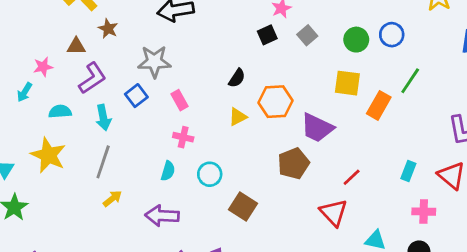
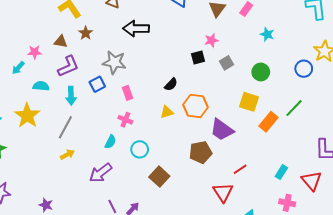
blue circle: (392, 35) -> (304, 69), moved
purple arrow: (162, 216) -> (101, 173), turned -50

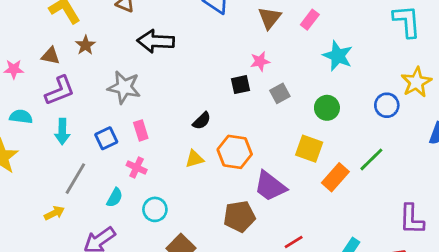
cyan star: (267, 34) -> (338, 56), size x1.5
blue square: (97, 84) -> (106, 138), moved
gray line: (65, 127) -> (75, 179), moved

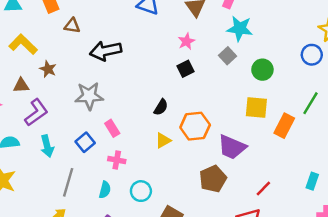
cyan star: (338, 56) -> (240, 29), moved
pink star: (260, 61) -> (186, 41), moved
gray square: (280, 93) -> (228, 56), moved

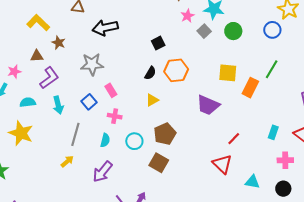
pink star: (186, 41) -> (187, 16), moved
black square: (186, 69) -> (158, 43), moved
green circle: (262, 70) -> (233, 31), moved
orange hexagon: (195, 126) -> (176, 70), moved
brown pentagon: (213, 179) -> (165, 134), moved

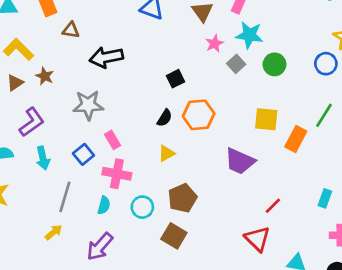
brown triangle: (37, 56) -> (15, 83), moved, turned -32
pink cross: (115, 116) -> (117, 174), size x1.5

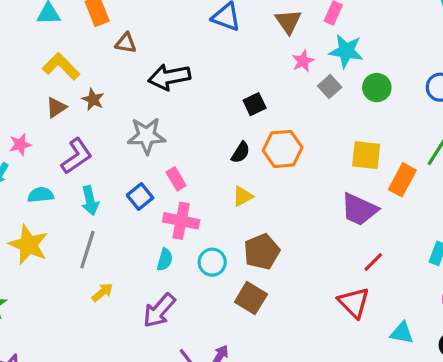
purple trapezoid: (240, 161) -> (359, 209), moved
gray line: (65, 197) -> (87, 250), moved

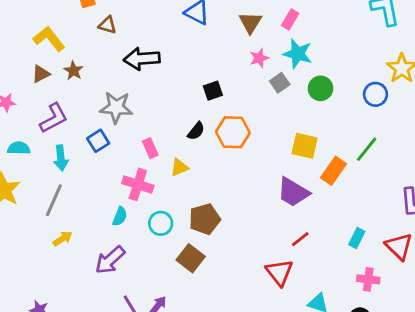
pink rectangle: (176, 179) -> (150, 148), moved
yellow triangle: (243, 196) -> (179, 167), moved
blue square: (140, 197) -> (98, 141), moved

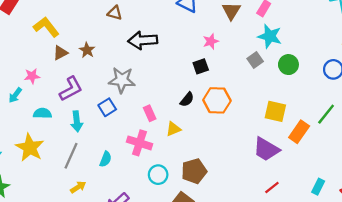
yellow L-shape: (49, 39) -> (46, 27), moved
pink star: (259, 58) -> (211, 41), moved
cyan semicircle: (120, 216) -> (106, 159), moved

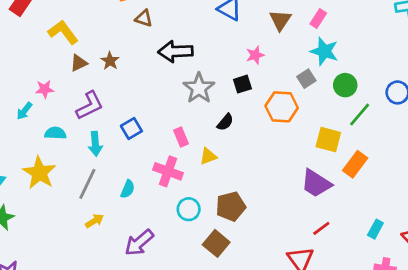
gray star: (122, 80) -> (199, 88), moved, turned 30
orange hexagon: (217, 100) -> (282, 107), moved
green line: (326, 114) -> (360, 114), moved

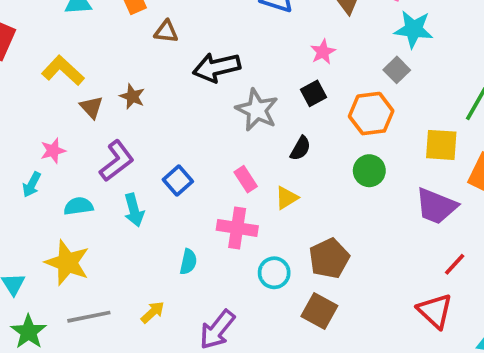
brown triangle: (79, 63) -> (91, 107), turned -36
green circle: (345, 85) -> (369, 171), moved
gray line: (87, 184) -> (89, 317), moved, turned 64

